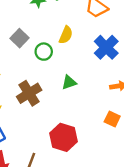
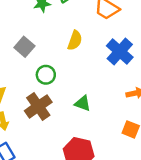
green circle: (44, 52) -> (46, 75), moved
green triangle: (69, 82) -> (83, 103), moved, turned 42

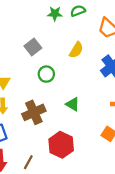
brown cross: (38, 106) -> (34, 112), moved

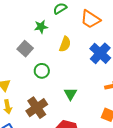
green star: (55, 14) -> (41, 27), moved
green triangle: (73, 104) -> (70, 94), turned 40

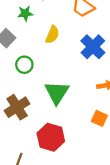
green triangle: (70, 94) -> (57, 93), size x1.6

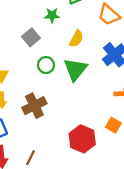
green triangle: (57, 93) -> (75, 69), moved
red hexagon: (51, 137) -> (82, 139), moved

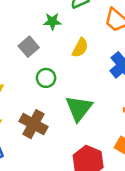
green triangle: (75, 69) -> (79, 108), moved
brown cross: (34, 106) -> (33, 124), turned -35

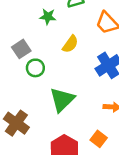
gray square: (29, 47) -> (21, 49), moved
brown cross: (33, 124) -> (16, 123), moved

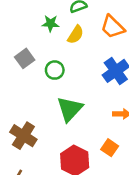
yellow semicircle: (70, 44) -> (76, 35), moved
green circle: (35, 68) -> (55, 70), moved

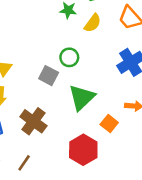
gray square: (25, 58) -> (49, 76), moved, turned -30
orange square: (110, 148) -> (109, 124), moved

